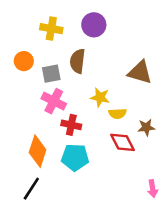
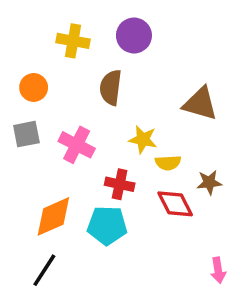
gray square: (51, 74) -> (26, 134), moved
red cross: (71, 125) -> (120, 184), moved
orange diamond: (38, 151) -> (53, 216), turned 48

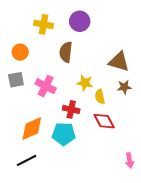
yellow semicircle: (168, 163) -> (100, 97), turned 80
brown star: (209, 182) -> (124, 87), moved
black line: (44, 270) -> (27, 160), turned 30

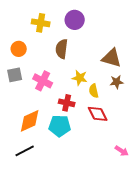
pink arrow: (130, 160) -> (122, 151), turned -48

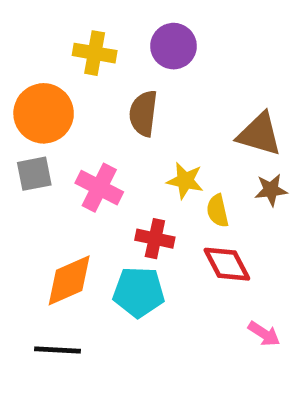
orange circle: (19, 49) -> (44, 113), size x1.6
black line: (25, 151) -> (58, 350), turned 30
pink arrow: (122, 151) -> (264, 334), moved

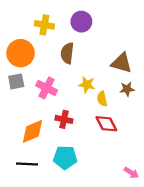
red cross: (155, 239) -> (64, 119), moved
cyan pentagon: (139, 292) -> (65, 157), moved
pink arrow: (264, 334) -> (131, 173), moved

